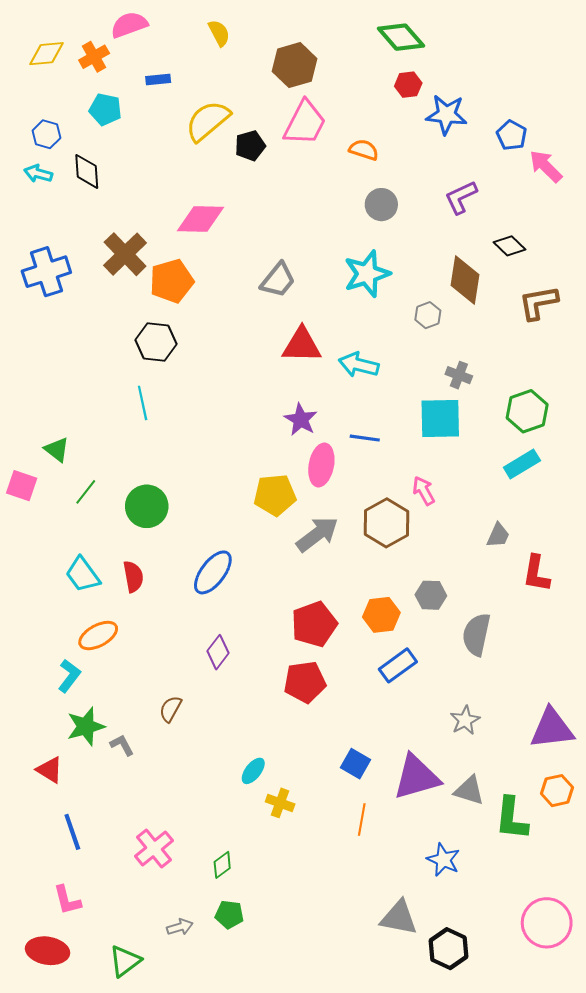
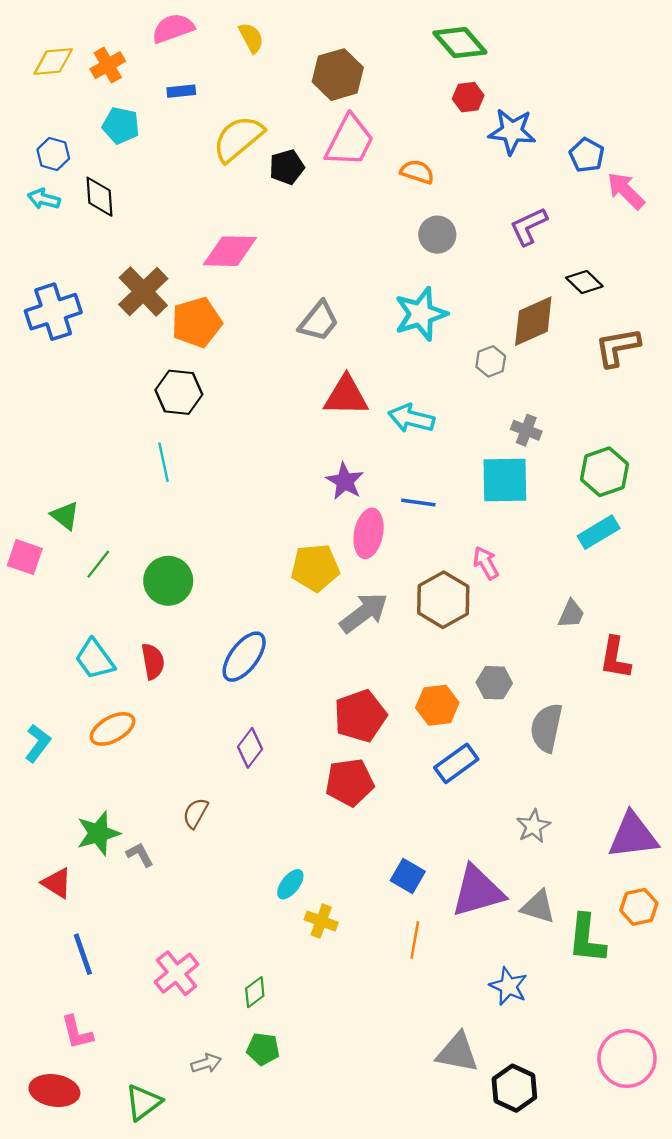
pink semicircle: (129, 25) -> (173, 28), moved
brown diamond: (465, 280) -> (533, 321), turned 57
cyan L-shape: (69, 676) -> (38, 743), moved

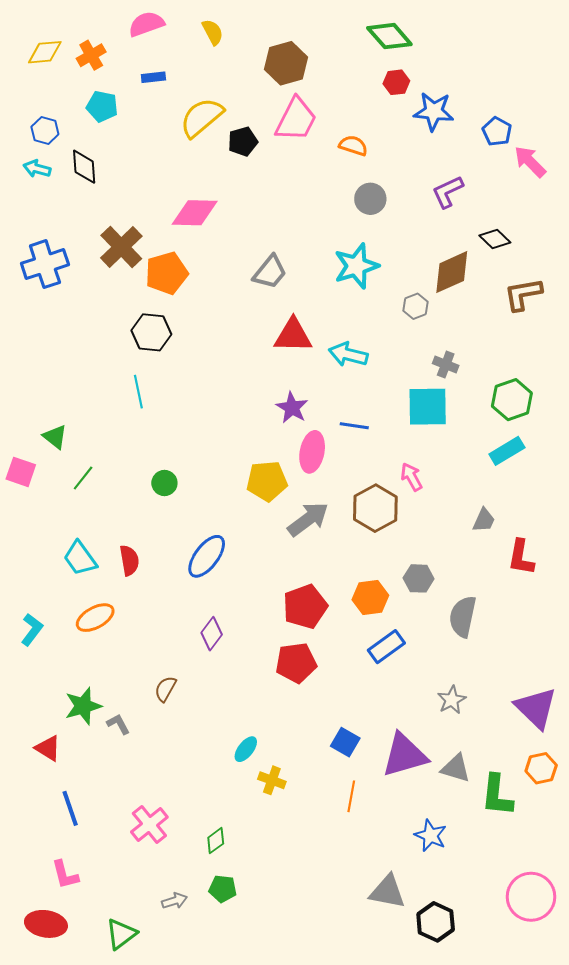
green circle: (168, 581) -> (164, 483), moved, size x0.6
purple triangle: (633, 836) -> (536, 708), turned 51

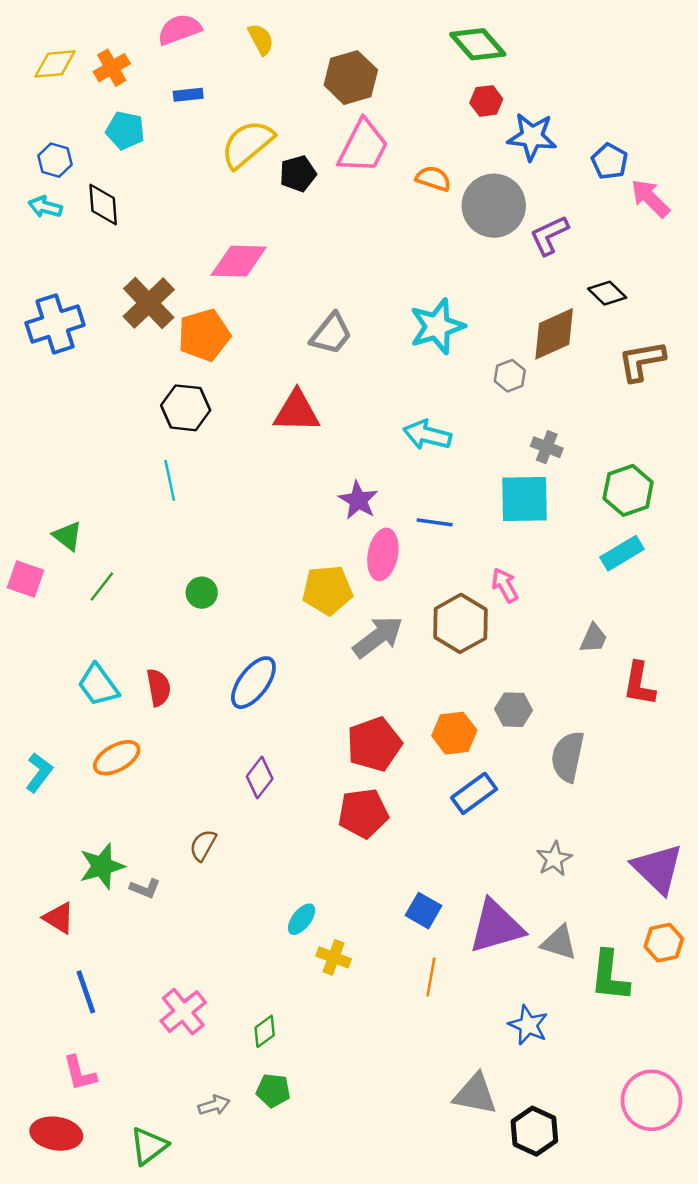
gray circle: (370, 199) -> (494, 206), moved, size x1.6
red triangle: (293, 335) -> (297, 411), moved
gray L-shape: (118, 724) -> (145, 888), turned 140

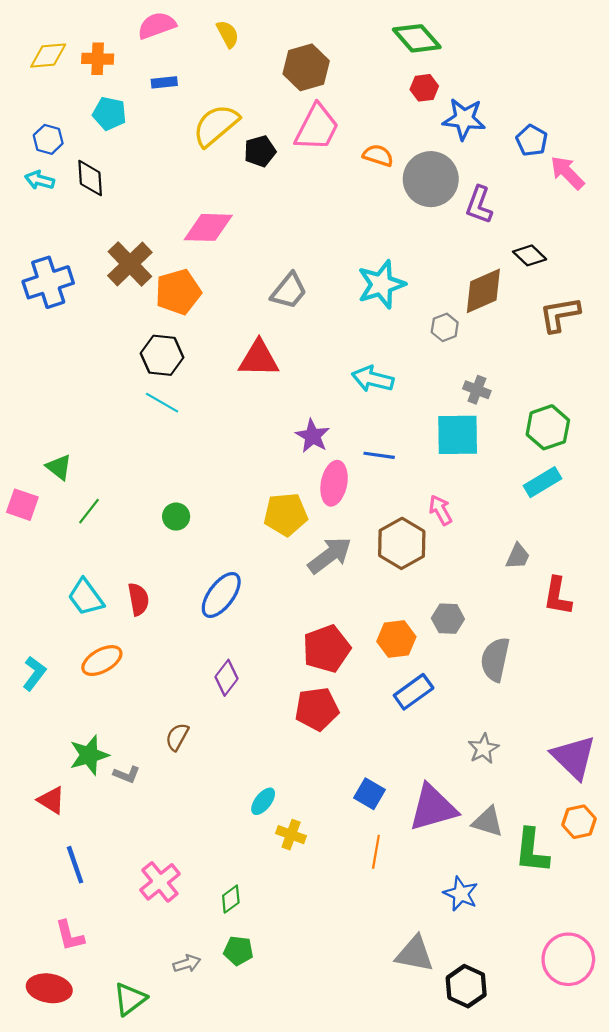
orange cross: (112, 68) -> (98, 59), turned 32
purple L-shape: (549, 235) -> (479, 205), turned -45
cyan line: (170, 480) -> (162, 403), moved, turned -48

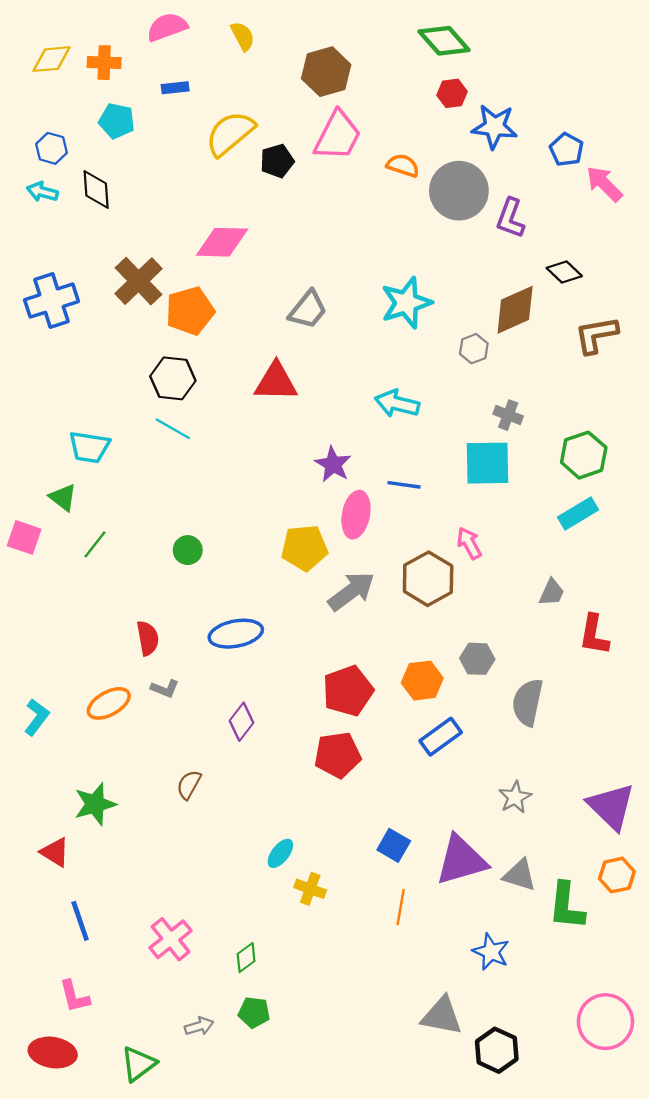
blue ellipse: (221, 595) -> (236, 634), turned 42
cyan trapezoid: (86, 597) -> (89, 447), moved, turned -45
gray L-shape: (127, 774) -> (165, 689), moved

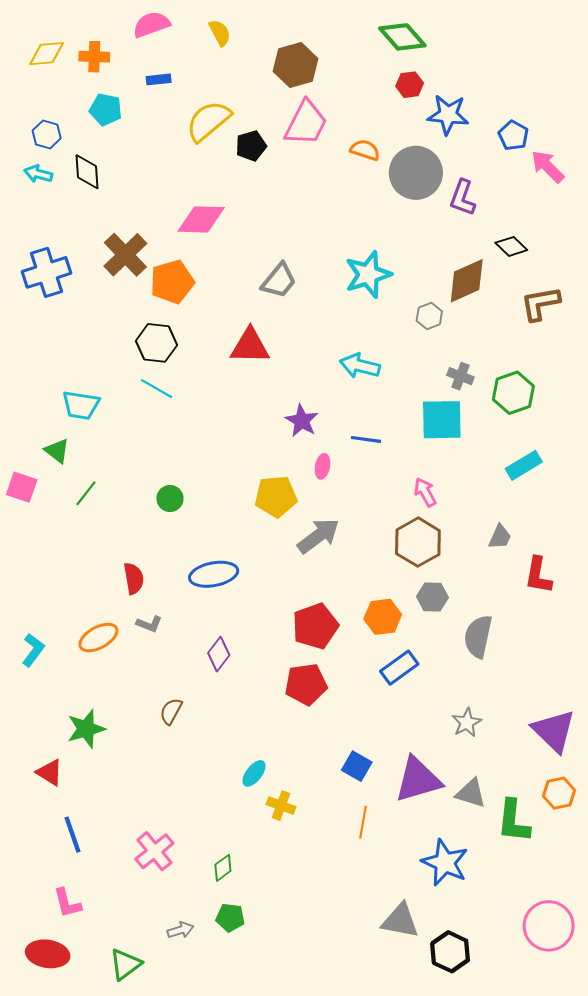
green hexagon: (584, 455) -> (513, 393), moved
pink ellipse: (356, 515) -> (322, 466), size x0.6
brown hexagon: (428, 579) -> (418, 542), moved
blue star: (491, 952) -> (445, 863), size x1.4

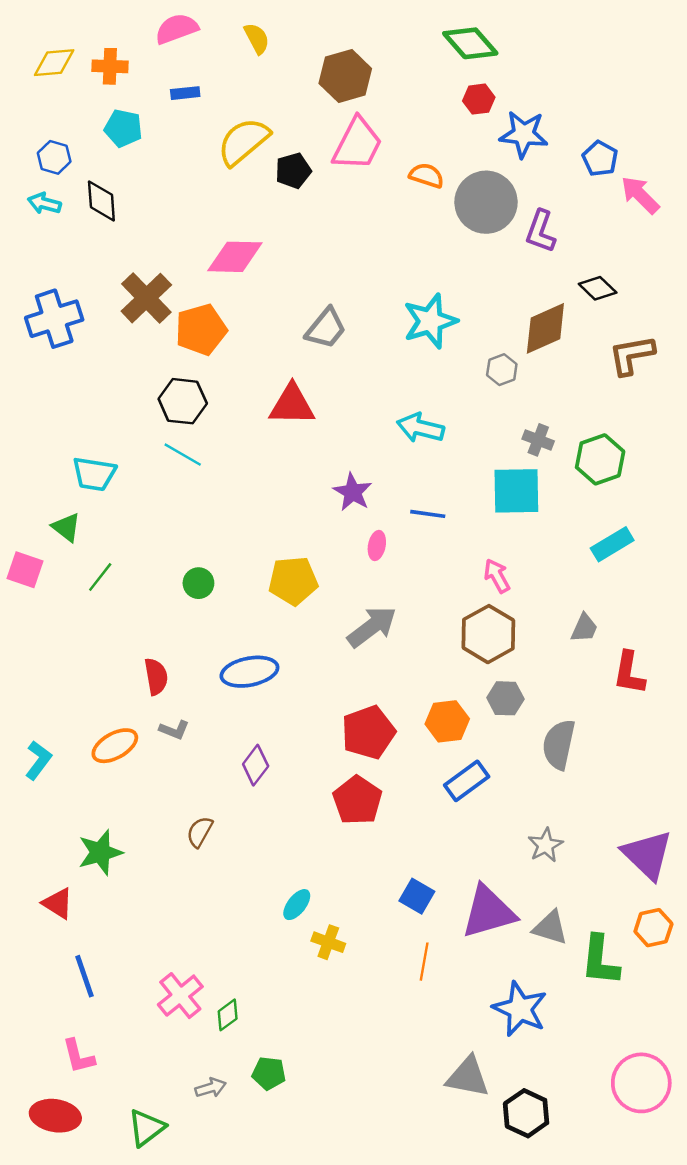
yellow pentagon: (276, 496) -> (293, 581), moved
red pentagon: (306, 684) -> (357, 800), turned -30
green diamond: (223, 868) -> (228, 1015), moved

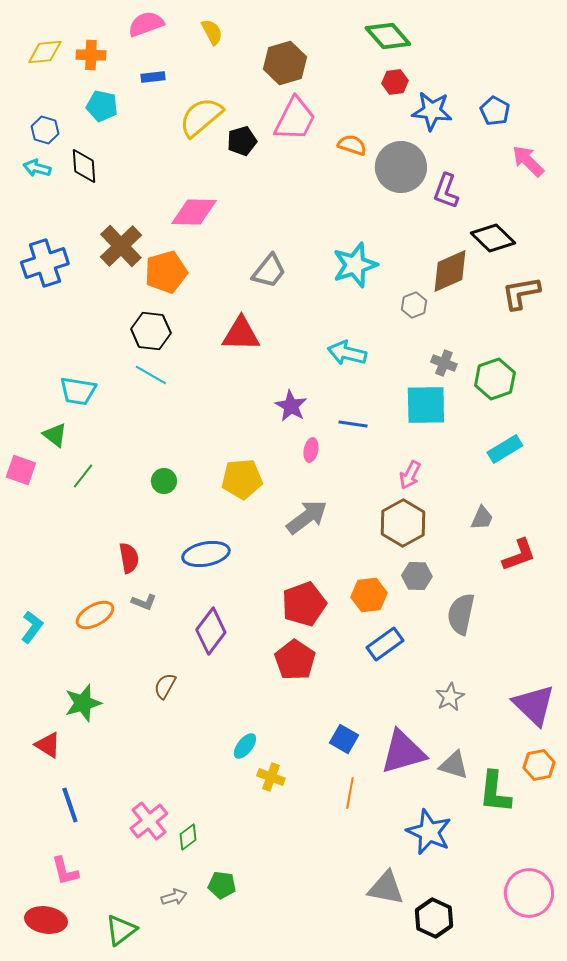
blue pentagon: (600, 159) -> (495, 111), moved
black diamond: (598, 288) -> (493, 238), size x1.4
pink arrow: (497, 576) -> (410, 475), turned -124
red L-shape: (629, 673) -> (519, 555), turned -120
purple diamond: (256, 765) -> (211, 631), size x1.4

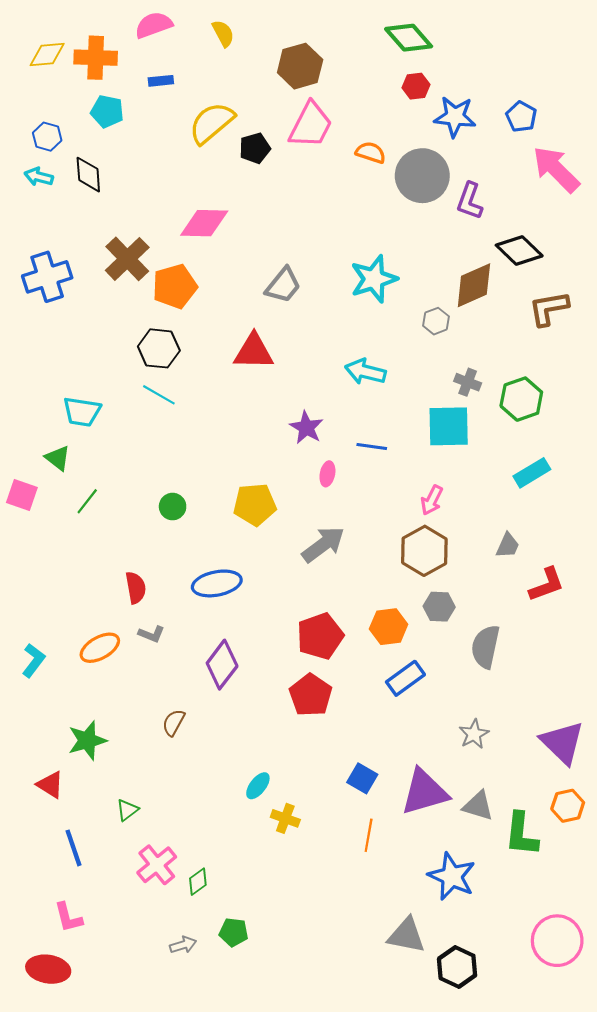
orange cross: (91, 55) -> (96, 58), size x1.4
pink arrow: (528, 161) -> (556, 169), size x1.4
green triangle: (121, 930) -> (127, 810), moved, size x0.7

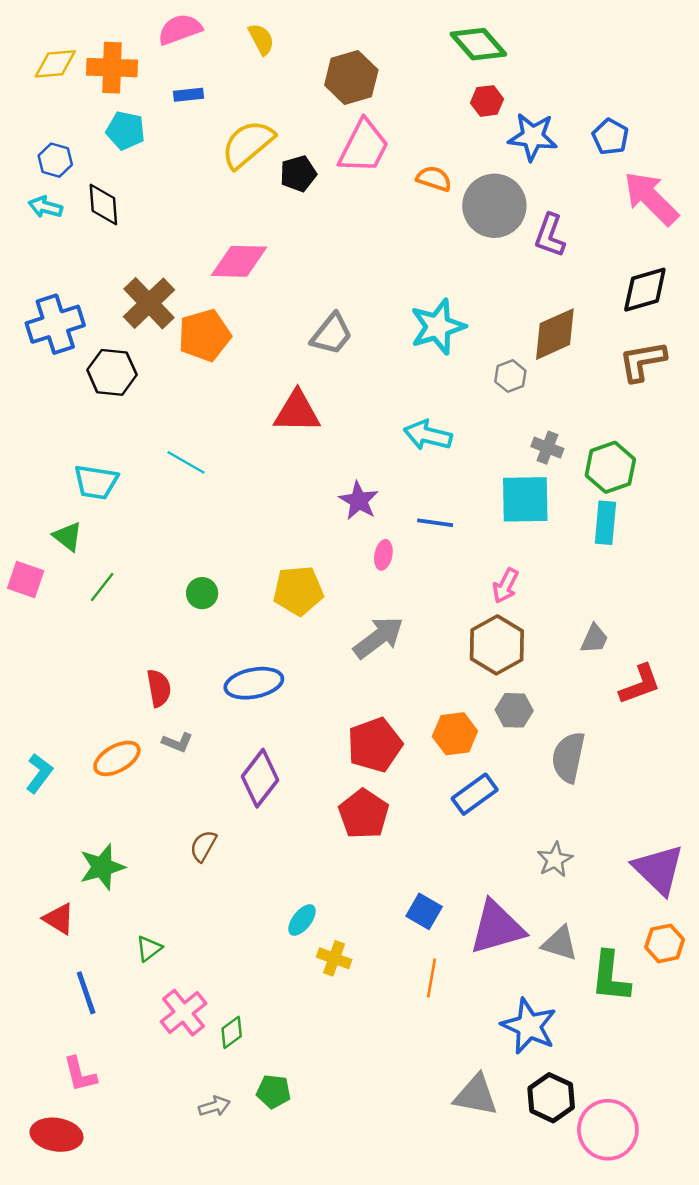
black diamond: (519, 250) -> (645, 290), moved, turned -60
black hexagon: (159, 348) -> (112, 372), moved
cyan rectangle: (532, 473) -> (605, 523), moved, turned -54
pink circle: (557, 941) -> (608, 1130), moved
black hexagon: (457, 967) -> (551, 1098), moved

